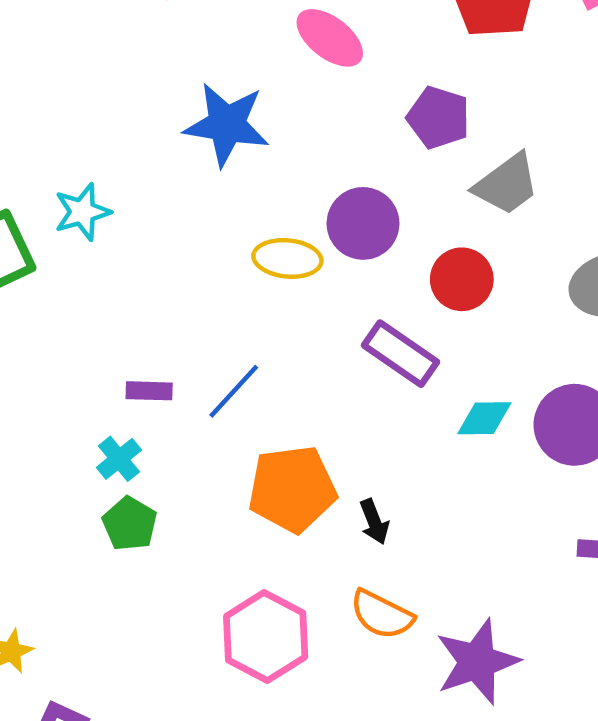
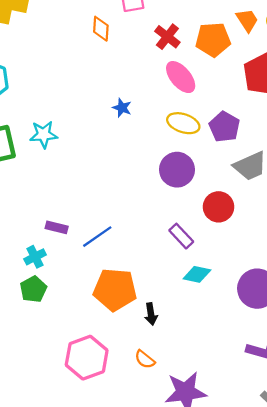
blue star: (227, 124) -> (122, 108), size x0.5
yellow ellipse: (287, 258) -> (183, 123), moved
purple rectangle: (400, 354) -> (181, 236), size x0.7
cyan diamond: (484, 418) -> (197, 274), moved
orange semicircle: (382, 615) -> (145, 359), size x0.7

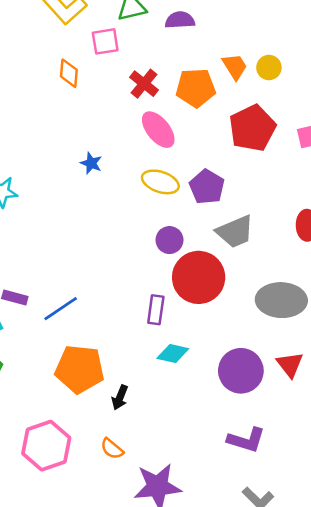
purple circle: (177, 170) -> (169, 240), moved, size x0.7
red circle: (219, 207) -> (199, 277), size x1.5
purple rectangle: (181, 236) -> (156, 310), turned 50
black arrow: (151, 314) -> (120, 397), turned 30

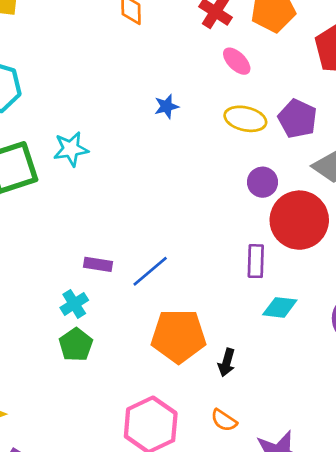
pink ellipse: (158, 130) -> (237, 61), size x0.7
blue star: (91, 163) -> (166, 106), turned -30

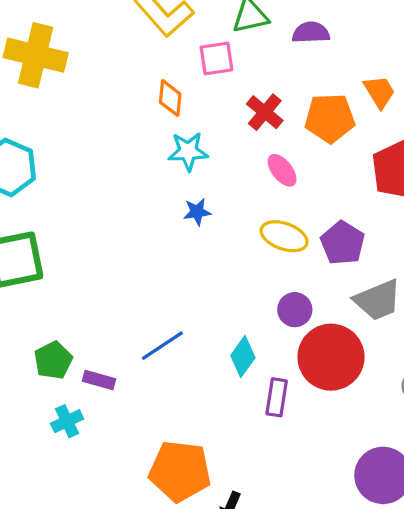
cyan star: (71, 149) -> (188, 151), moved
blue line: (150, 271) -> (162, 346), moved
cyan diamond: (280, 307) -> (243, 357), moved, turned -68
green pentagon: (76, 345) -> (53, 360), moved

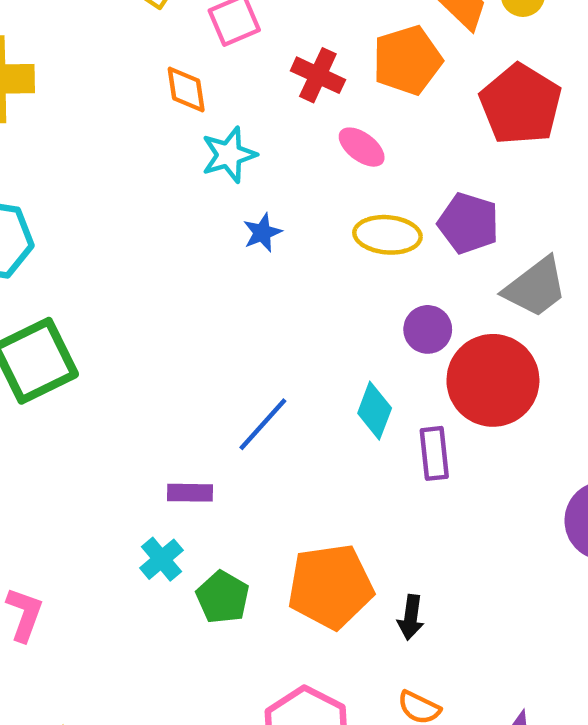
green pentagon: (53, 360) -> (223, 597), moved

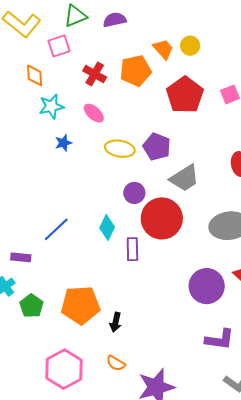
pink ellipse: (362, 147) -> (94, 113), moved

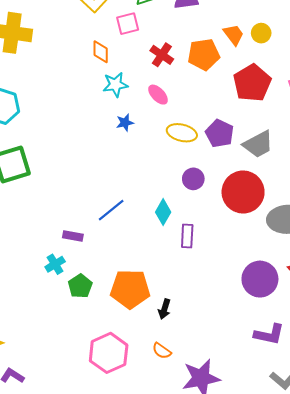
gray trapezoid: (185, 178) -> (258, 144), moved
red circle: (162, 218) -> (243, 192), moved

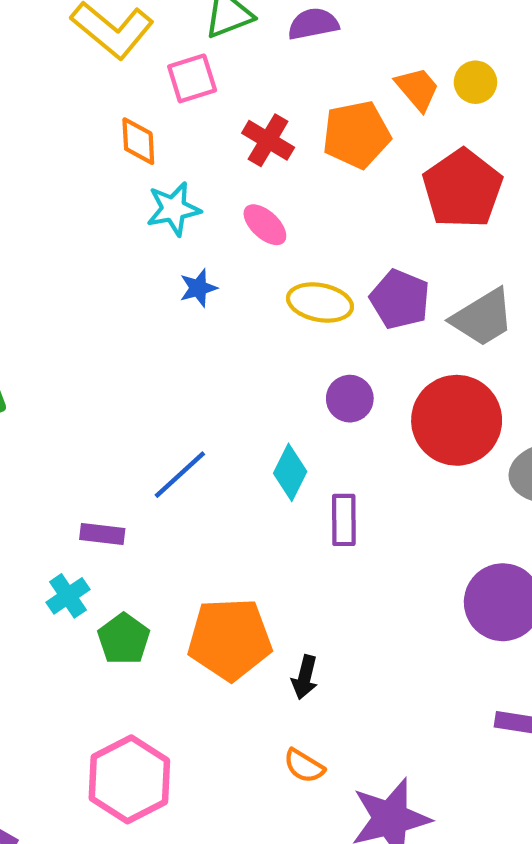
pink hexagon: (109, 353) -> (129, 779), moved

